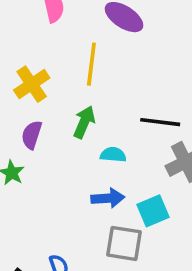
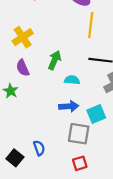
yellow line: (91, 64) -> (91, 25), moved
purple semicircle: (32, 135) -> (23, 68), turned -42

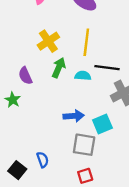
yellow line: (91, 25) -> (86, 42), moved
yellow cross: (23, 37) -> (48, 41), moved
cyan semicircle: (72, 80) -> (83, 76), moved

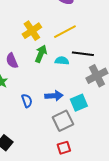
yellow line: (86, 42) -> (65, 32), turned 55
gray square: (84, 145) -> (63, 121), turned -35
blue semicircle: (43, 160) -> (27, 101), moved

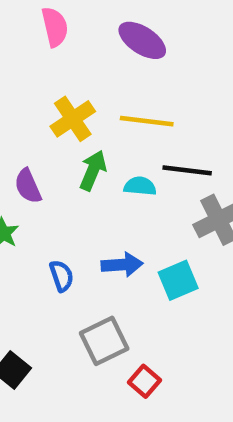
yellow line: (65, 32) -> (147, 121), turned 35
gray square: (63, 121) -> (104, 341), moved
red square: (64, 148) -> (144, 381), turned -32

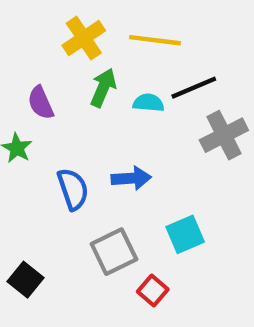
black line: (187, 170) -> (194, 88), turned -30
blue semicircle: (62, 276) -> (73, 189), size x1.4
cyan square: (178, 280) -> (185, 234), moved

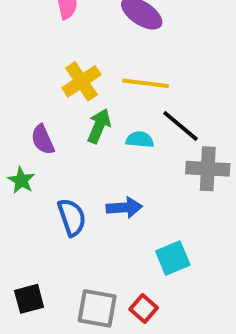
black line: (194, 88) -> (181, 126), turned 63
gray cross: (224, 135) -> (208, 169), turned 30
gray square: (114, 252) -> (97, 308), moved, turned 36
black square: (25, 280) -> (29, 299), turned 36

